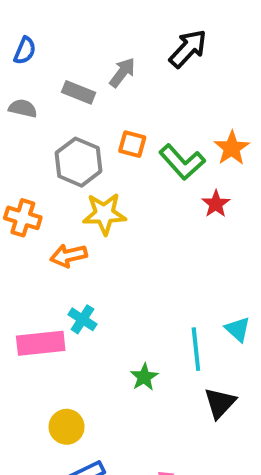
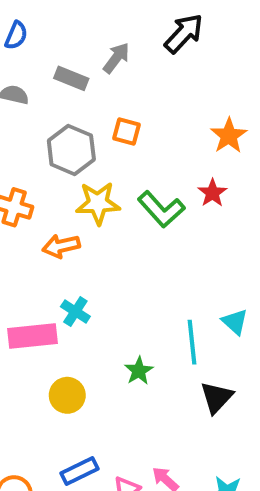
green L-shape: (182, 162) -> (161, 209), moved
yellow circle: (67, 427) -> (67, 395), moved

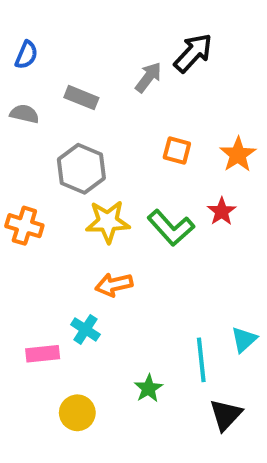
gray arrow: (116, 58) -> (148, 77), moved
orange square: (127, 132) -> (177, 150), moved
orange arrow: (61, 246) -> (114, 285), moved
cyan triangle: (235, 322) -> (244, 340), turned 36
pink rectangle: (32, 336) -> (43, 354), size x0.7

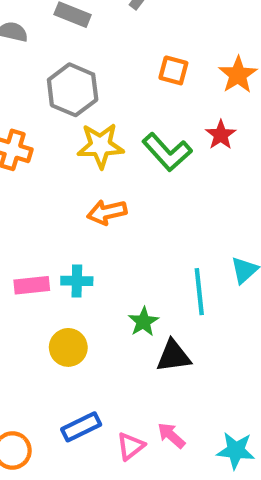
cyan cross: (85, 329) -> (77, 281), moved, turned -32
black triangle: (226, 415) -> (173, 356), moved, turned 39

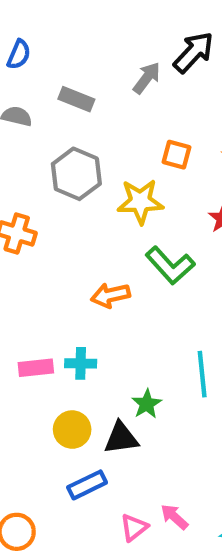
yellow star: (100, 146) -> (140, 201), moved
green L-shape: (167, 152) -> (170, 265), moved
black triangle: (173, 356) -> (121, 438), moved
blue rectangle: (81, 427) -> (87, 485), moved

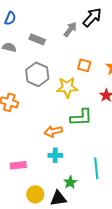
green L-shape: (170, 265) -> (81, 117), turned -50
cyan cross: (81, 363) -> (55, 155), moved

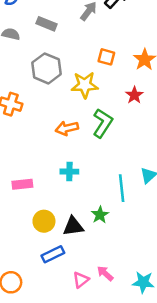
green L-shape: (81, 117) -> (103, 123), turned -55
orange arrow: (53, 131) -> (67, 128), moved
green star: (70, 182) -> (100, 215), moved

